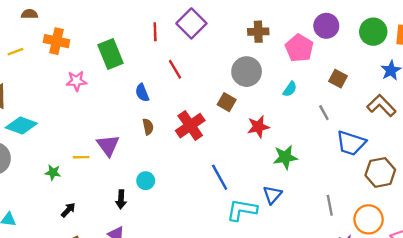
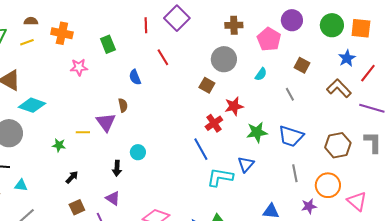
brown semicircle: (30, 14) -> (31, 21), moved
green rectangle: (110, 54) -> (108, 44), size x0.7
red cross: (190, 126) -> (214, 123), moved, size x0.7
brown semicircle: (148, 127) -> (123, 105), moved
blue trapezoid: (351, 143) -> (291, 136), moved

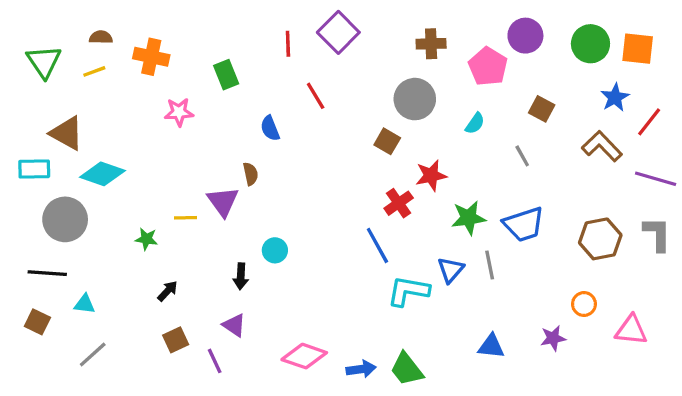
blue trapezoid: (291, 136) -> (524, 224), turned -36
gray line: (295, 173) -> (490, 265), moved
orange circle: (328, 185) -> (584, 304), size x0.6
pink triangle: (357, 201) -> (631, 330), turned -35

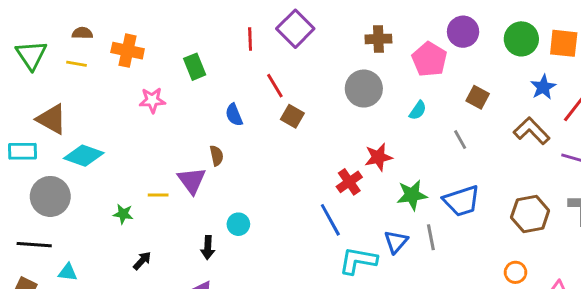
yellow line: (94, 71) -> (76, 64), turned 30
brown square: (387, 141) -> (292, 116), moved

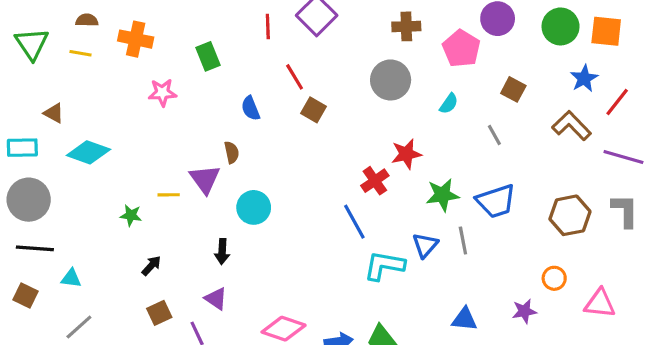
brown triangle: (52, 119) -> (54, 113), size x0.6
gray circle: (50, 196) -> (29, 200), moved
cyan circle: (238, 224) -> (254, 207), moved, size x1.4

